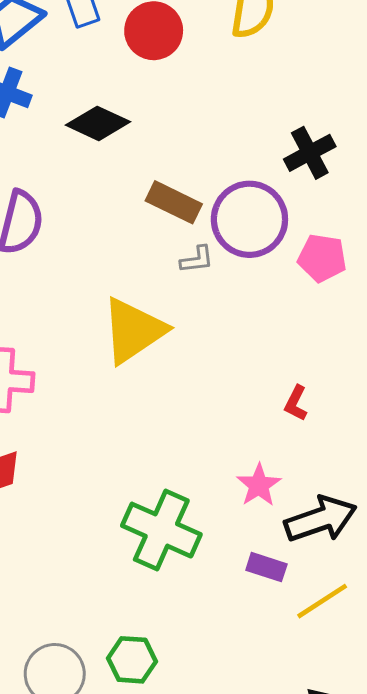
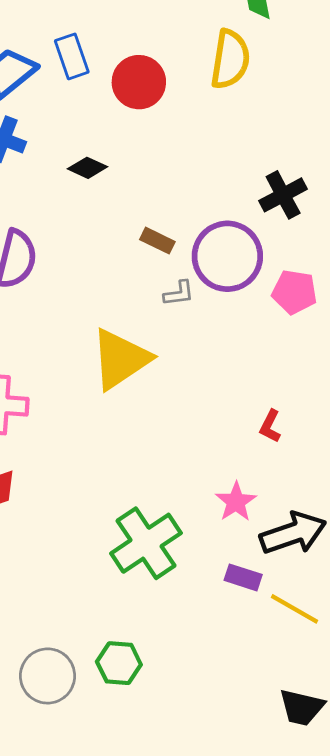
black diamond: (98, 123) -> (87, 168), size x0.7
brown rectangle: (174, 202) -> (157, 241), size x0.7
green cross: (161, 530) -> (146, 543), turned 32
yellow line: (322, 601) -> (294, 609), turned 63

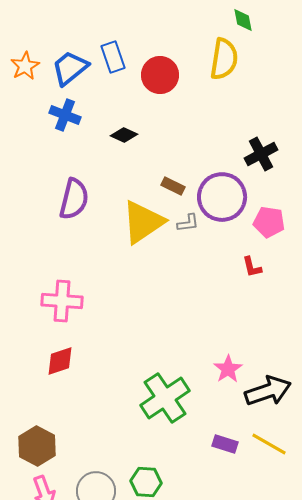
yellow triangle: (120, 359) -> (143, 222), moved
red L-shape: (270, 426) -> (252, 267), moved, turned -40
purple rectangle: (243, 577) -> (225, 444), moved

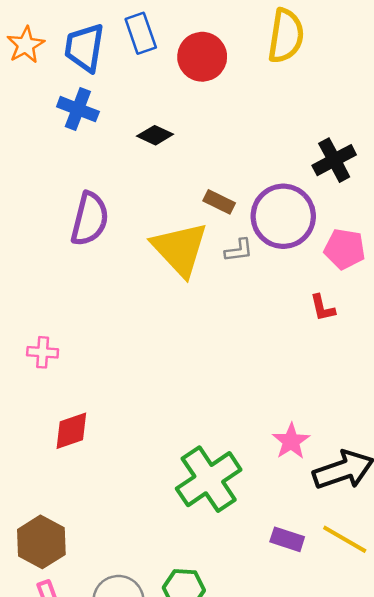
blue trapezoid: (70, 68) -> (84, 48), turned -42
yellow triangle: (143, 222) -> (180, 249), turned -39
pink cross: (62, 301) -> (43, 352), moved, size x0.6

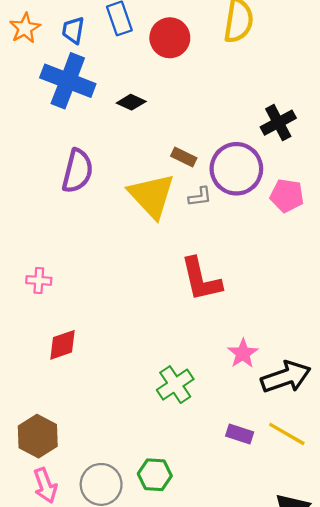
blue trapezoid: (84, 48) -> (73, 30), size x0.7
blue cross: (78, 109) -> (68, 81), size x1.6
red L-shape: (322, 308) -> (201, 279), moved, size x2.0
green cross: (209, 479) -> (175, 385), size x0.7

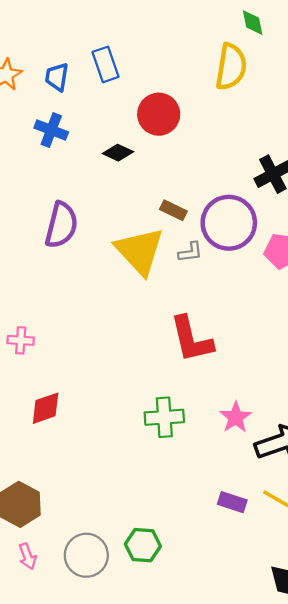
red circle: (170, 38) -> (159, 114), moved
blue cross: (68, 81) -> (51, 130), size x0.6
green cross: (175, 385) -> (164, 417), moved, turned 30
pink arrow: (45, 485) -> (27, 556), size x0.7

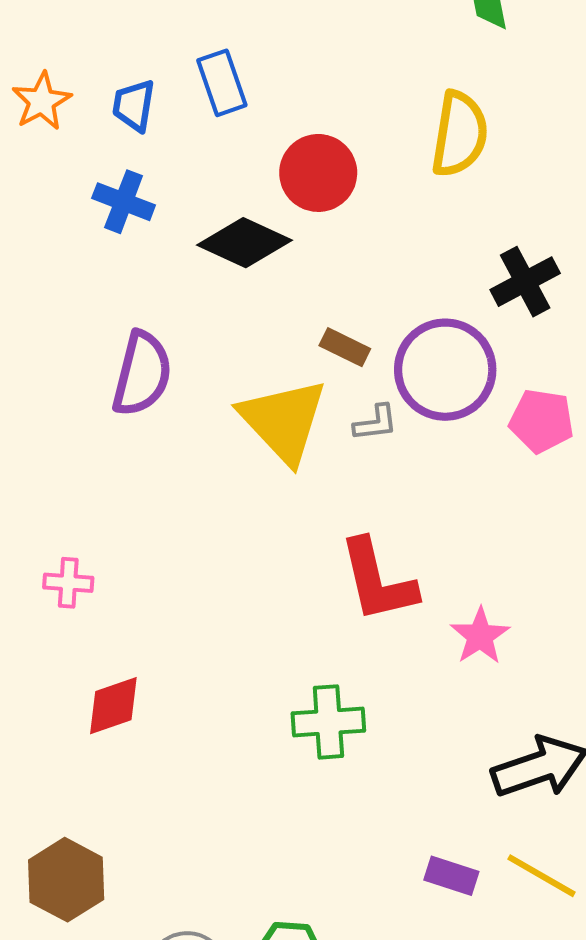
yellow semicircle: (231, 67) -> (460, 134), moved
black diamond: (118, 153) -> (244, 243), size x1.6
pink star: (236, 417) -> (480, 636), moved

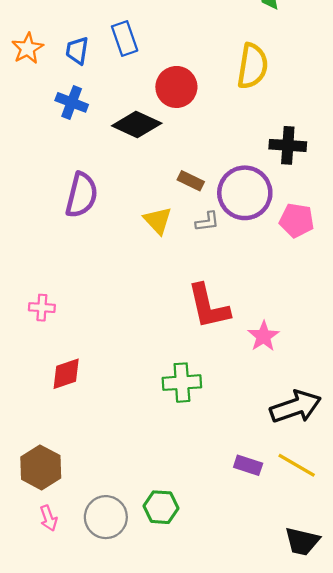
black cross: (525, 282) -> (288, 145), turned 32
yellow triangle: (283, 421) -> (158, 220), size x0.6

